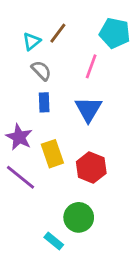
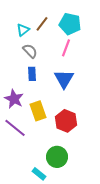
cyan pentagon: (115, 33) -> (70, 24), moved

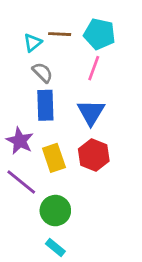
brown line: (42, 24) -> (60, 34), turned 56
blue rectangle: (32, 74) -> (45, 105), size x1.5
red hexagon: (66, 121) -> (94, 155), moved
green circle: (57, 157) -> (55, 211), moved

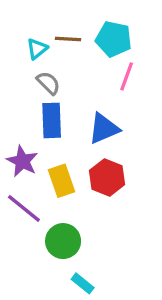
pink line: (94, 68) -> (127, 76), moved
blue triangle: (91, 112) -> (104, 129), turned 36
cyan rectangle: (55, 248) -> (83, 283), moved

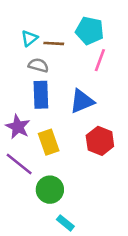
brown line: (68, 39) -> (54, 43), moved
gray semicircle: (48, 83) -> (38, 65), turned -30
red hexagon: (107, 177) -> (100, 141), moved

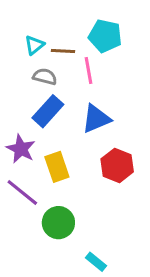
pink line: (100, 60) -> (89, 71), moved, turned -30
blue rectangle: (41, 95) -> (48, 111), turned 44
cyan rectangle: (65, 223) -> (96, 262), moved

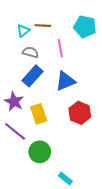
cyan pentagon: (105, 36) -> (85, 27), moved
brown line: (63, 51) -> (43, 26), moved

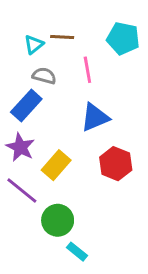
blue rectangle: (33, 76) -> (26, 106), moved
yellow rectangle: (39, 114) -> (56, 165), turned 60
cyan rectangle: (65, 179) -> (77, 252), moved

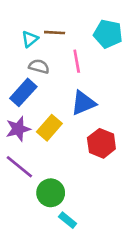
purple star: (20, 147) -> (18, 129), turned 30
yellow rectangle: (56, 165) -> (49, 128), moved

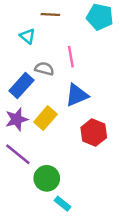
brown line: (55, 33) -> (50, 14), moved
cyan pentagon: (108, 34) -> (100, 17), moved
cyan triangle: (30, 39) -> (27, 36), turned -42
gray semicircle: (39, 66) -> (44, 69), moved

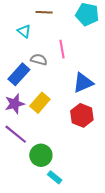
blue triangle: (77, 95) -> (83, 83), moved

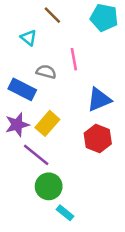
brown line: (44, 12) -> (52, 15), turned 42
blue rectangle: (19, 74) -> (22, 89), turned 75
purple line: (16, 134) -> (36, 155), moved

